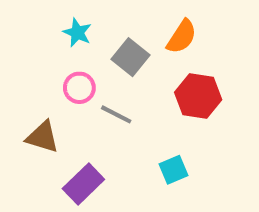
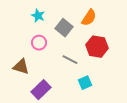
gray line: (116, 114) -> (70, 60), moved

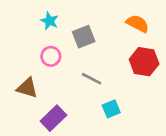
orange semicircle: (89, 18) -> (138, 23), moved, turned -96
gray square: (64, 28) -> (84, 37), turned 30
red hexagon: (97, 47) -> (144, 62), moved

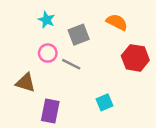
orange semicircle: (138, 23) -> (117, 22), moved
gray line: (92, 79) -> (71, 64), moved
purple rectangle: (53, 118) -> (50, 111), turned -35

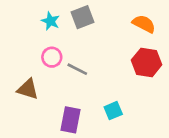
orange semicircle: (117, 22) -> (144, 24), moved
gray square: (79, 35) -> (82, 17), moved
purple rectangle: (50, 111) -> (70, 120), moved

